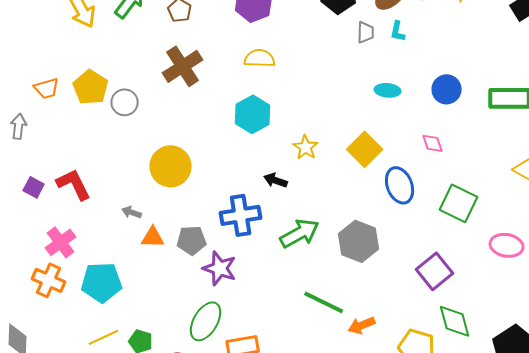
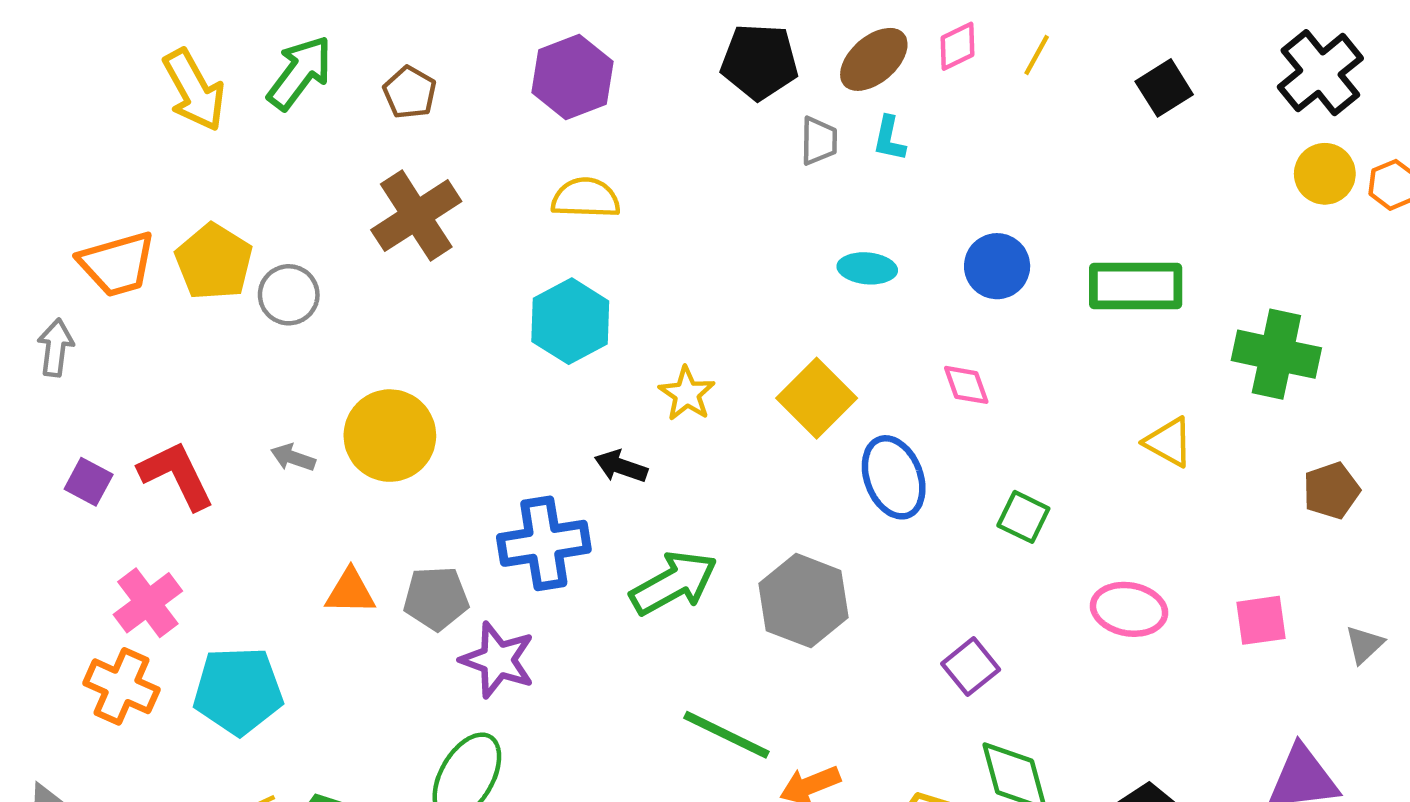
orange trapezoid: (47, 88) -> (117, 264), size x1.4
green square: (459, 203) -> (1023, 517), size x0.6
gray arrow: (132, 212) -> (293, 458), moved
purple square: (435, 271) -> (971, 667), size x0.7

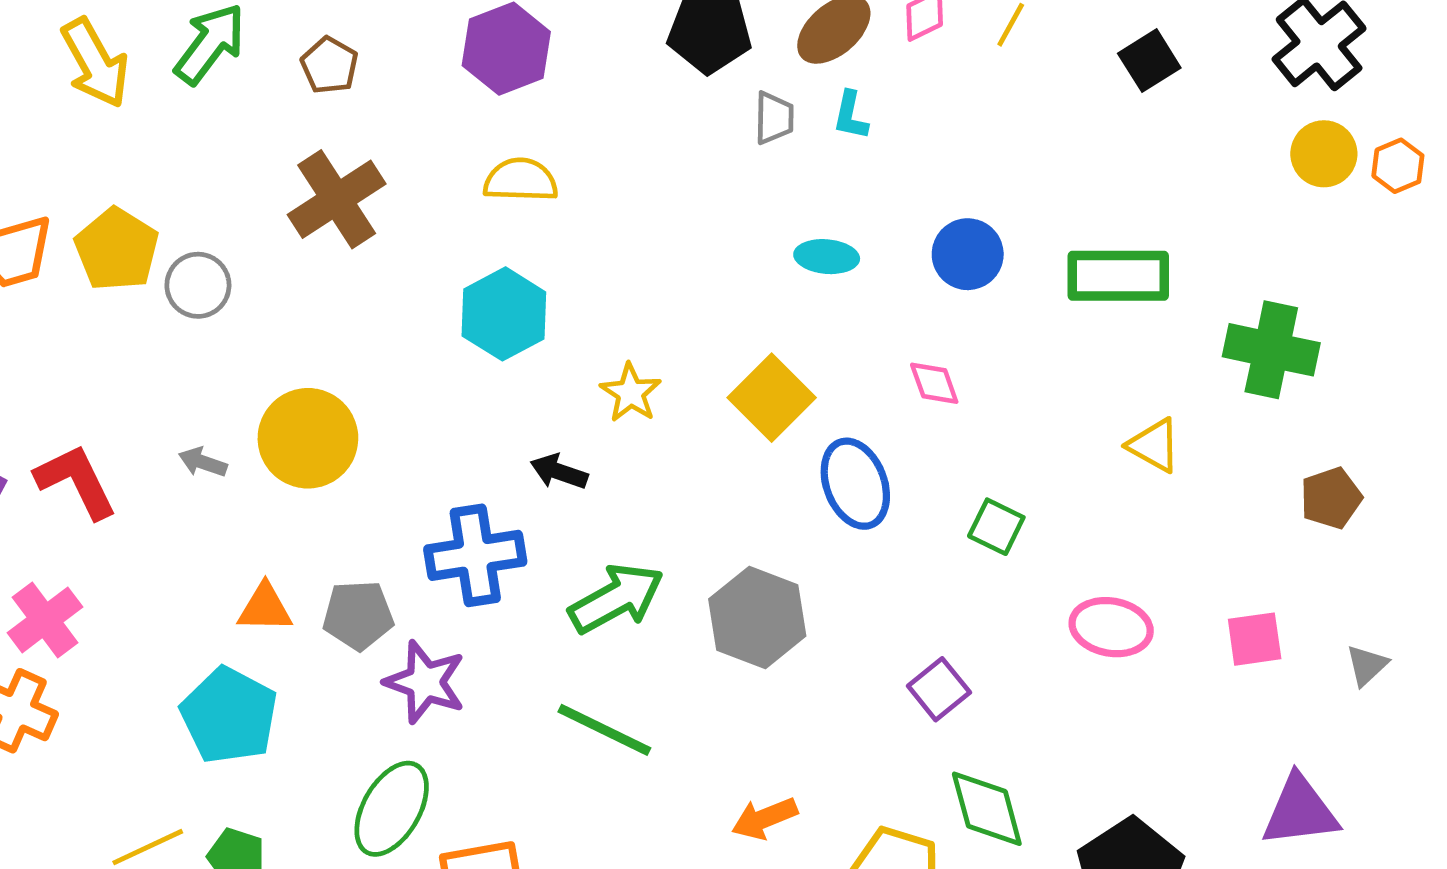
cyan pentagon: (238, 691) -> (229, 716), moved, turned 30
green line: (726, 735) -> (604, 730), moved

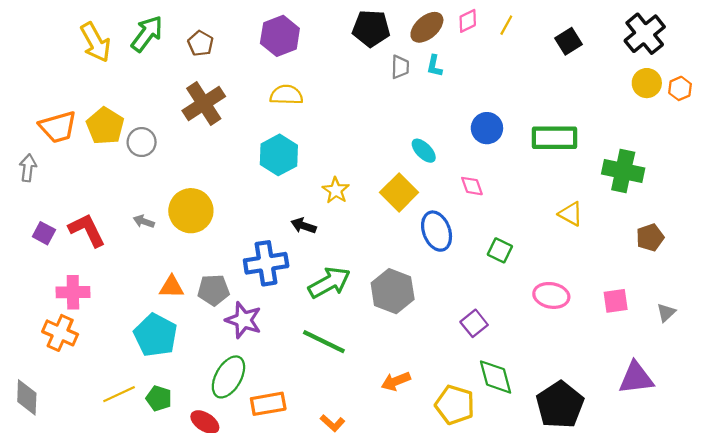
cyan ellipse: (827, 257) -> (424, 151), moved, turned 40
pink cross: (45, 620) -> (73, 292), turned 36

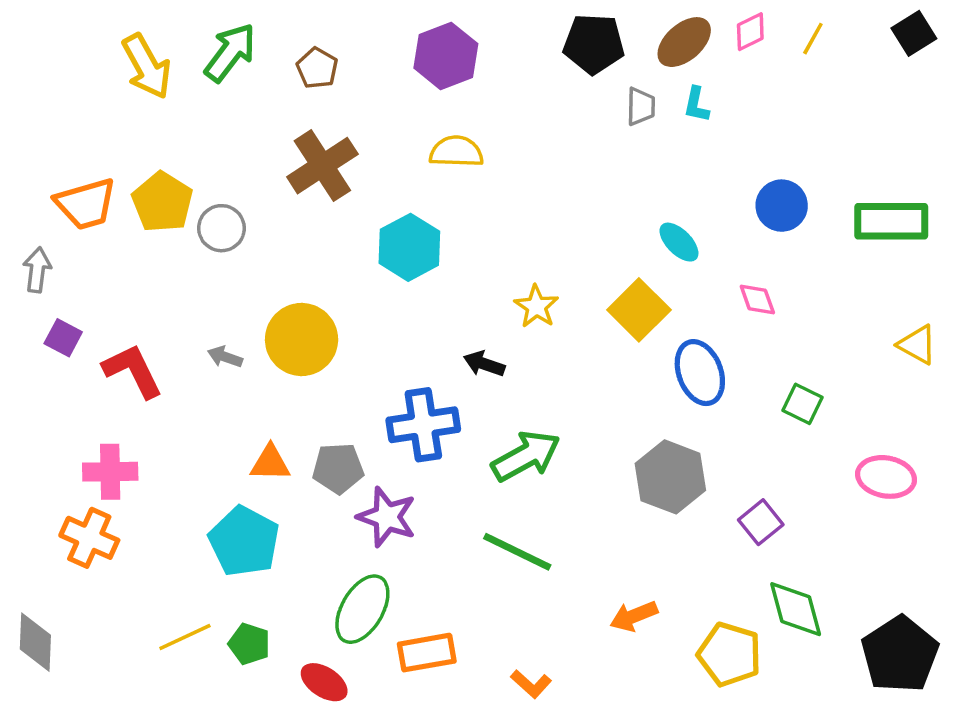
black square: (568, 41) -> (914, 33), moved
cyan hexagon: (279, 155) -> (409, 247), moved
purple square: (44, 233) -> (63, 338), moved
gray hexagon: (393, 291) -> (670, 477), moved

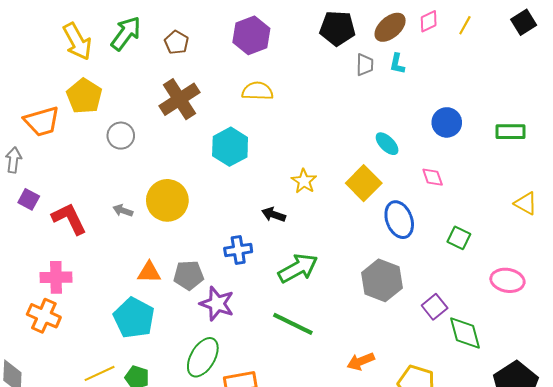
yellow pentagon: (162, 202) -> (84, 96), moved
green rectangle: (891, 221) -> (511, 132), size x0.7
blue cross: (423, 425) -> (238, 250), size x0.7
green diamond: (796, 609) -> (465, 333), moved

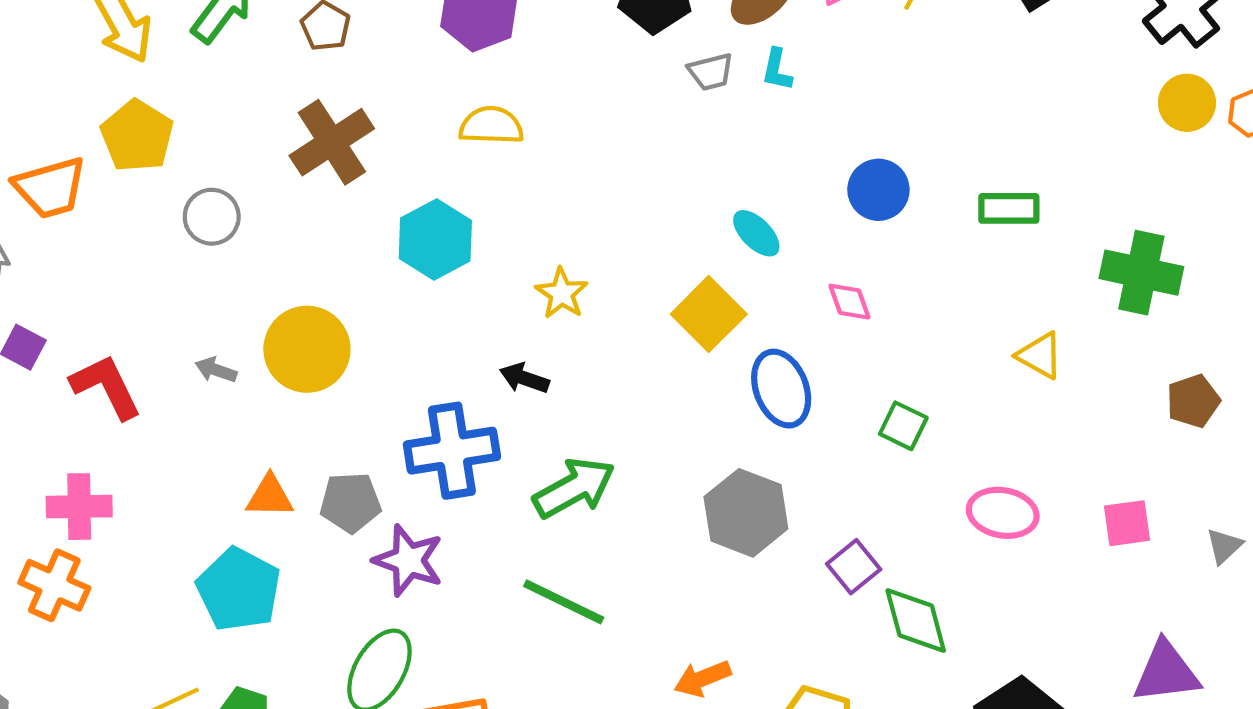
gray trapezoid: (365, 65) -> (711, 72), turned 75
yellow star: (304, 181) -> (562, 293), moved
blue cross: (238, 250) -> (452, 451), size x1.6

